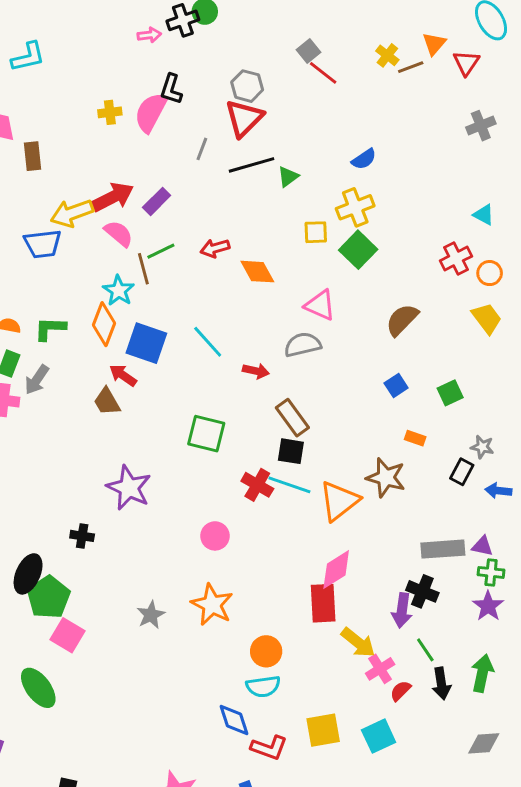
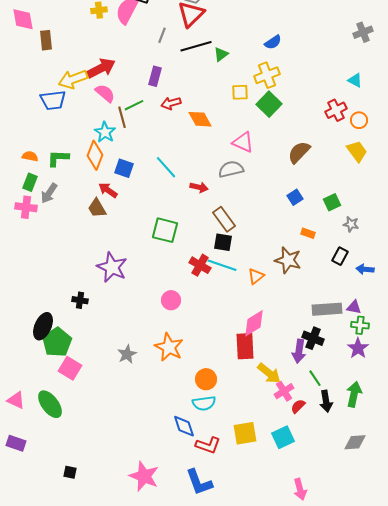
gray cross: (481, 126) -> (363, 32), moved
purple rectangle: (157, 201) -> (155, 76), moved, turned -30
blue square: (146, 343) -> (124, 168), size x0.7
gray star: (482, 447) -> (351, 224), moved
orange triangle: (339, 501) -> (256, 276), size x0.6

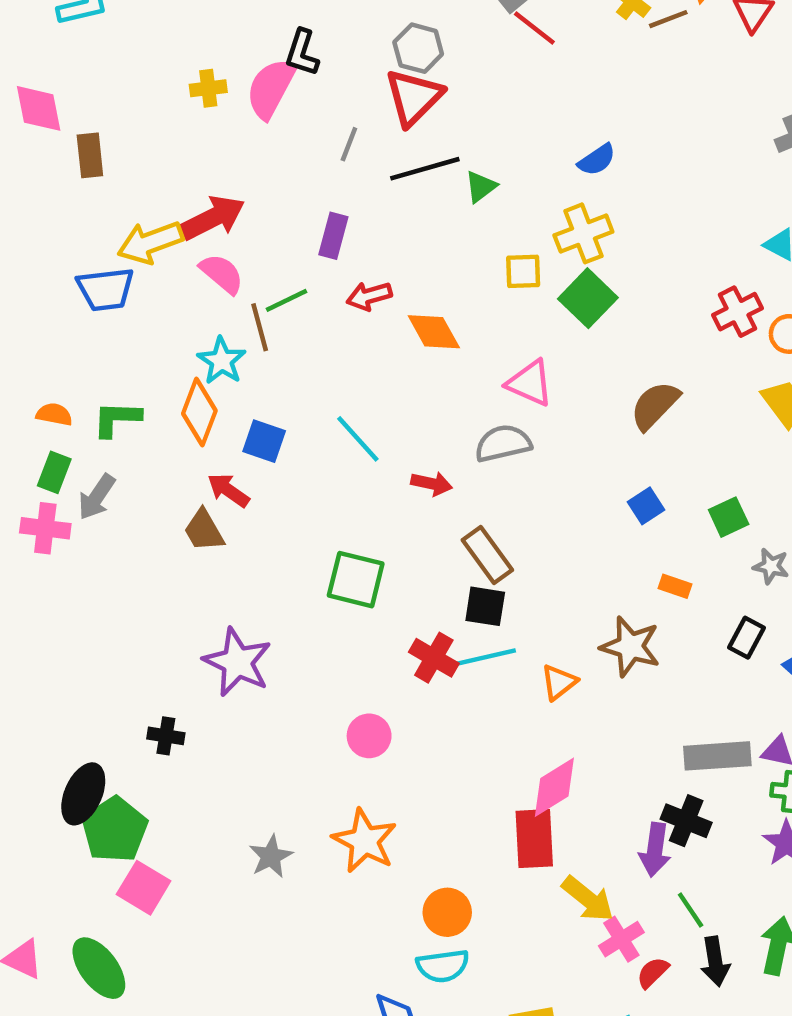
cyan line: (222, 265) -> (483, 658), turned -32

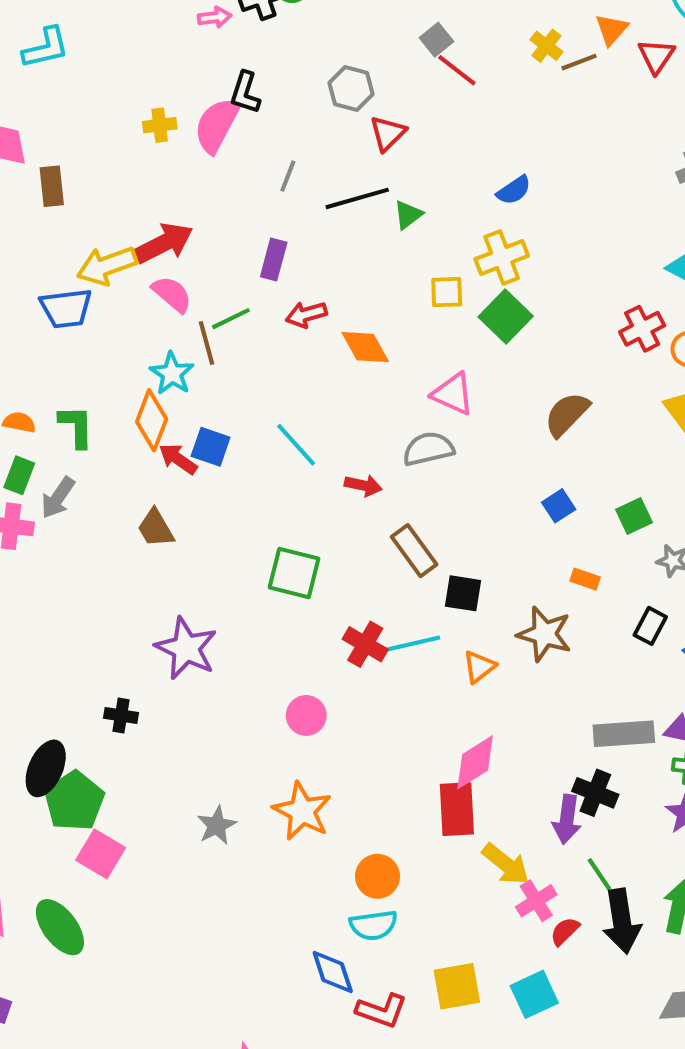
red triangle: (414, 97) -> (388, 133), moved, size x0.7
green L-shape: (117, 419) -> (76, 426), turned 87
red arrow: (228, 490) -> (178, 459), moved
black square: (485, 606) -> (463, 593), moved
black arrow: (715, 961) -> (622, 921), size x1.4

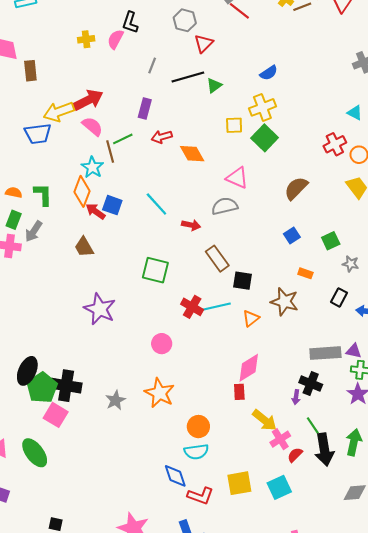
pink semicircle: (217, 125) -> (115, 39), size x0.7
black cross: (121, 715) -> (66, 386), moved, size x1.8
red rectangle: (457, 809) -> (239, 392), size x0.6
purple arrow: (567, 819) -> (296, 397), size x0.6

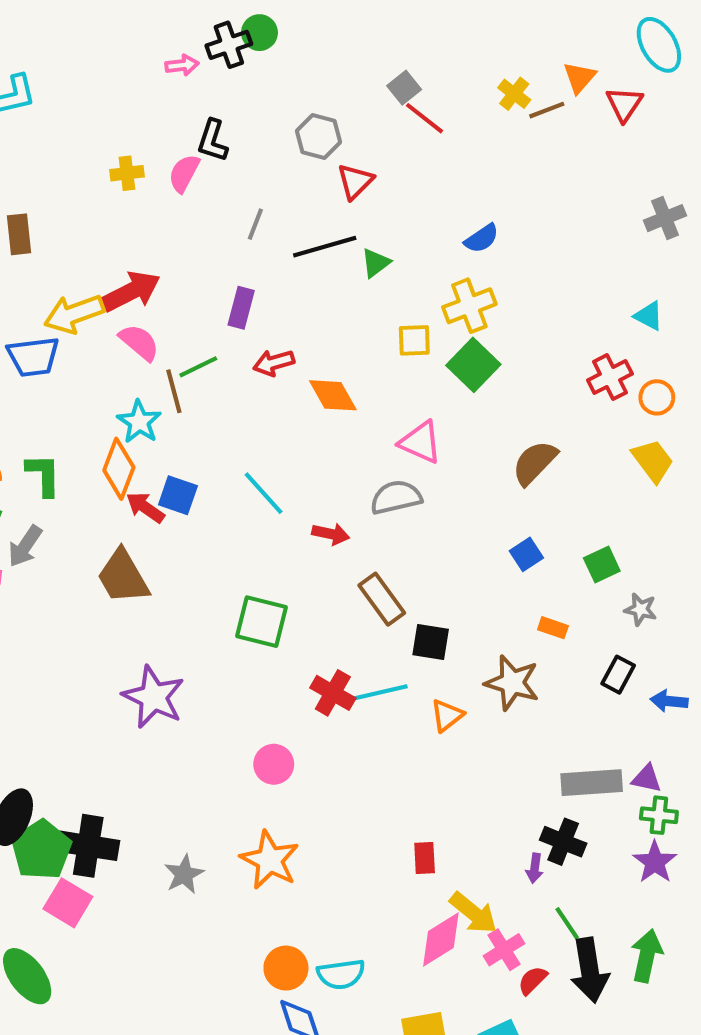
brown trapezoid: (84, 247) -> (123, 577), size x1.4
pink diamond: (249, 368) -> (441, 940), moved
orange circle: (198, 427) -> (286, 968), moved

